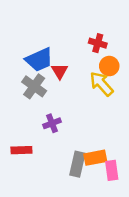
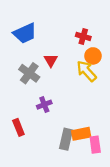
blue trapezoid: (39, 60) -> (25, 33), moved
red rectangle: (21, 150) -> (18, 127), turned 70

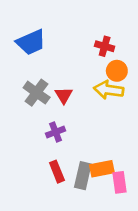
red triangle: (51, 60) -> (64, 95), moved
yellow arrow: (87, 71) -> (109, 90), turned -40
red rectangle: (18, 127) -> (57, 172), moved

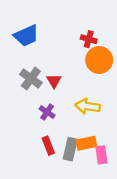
orange circle: (117, 71) -> (99, 60), size x1.5
yellow arrow: (109, 90) -> (88, 106), moved
purple cross: (56, 132) -> (47, 112), turned -35

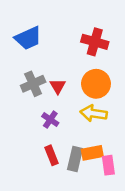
red cross: (89, 39) -> (95, 42), size x1.5
orange circle: (99, 60) -> (96, 84), moved
gray cross: (31, 79) -> (33, 84), turned 30

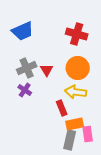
purple cross: (50, 120) -> (25, 90), moved
red rectangle: (52, 155) -> (62, 108), moved
gray rectangle: (75, 159) -> (70, 140), moved

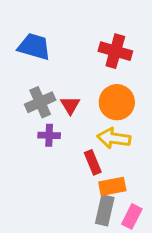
blue trapezoid: (23, 31) -> (34, 47), turned -140
purple cross: (25, 90) -> (49, 135), moved, turned -32
pink rectangle: (88, 134) -> (132, 216), moved, turned 35

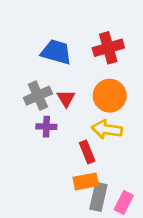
blue trapezoid: (34, 47) -> (56, 52), moved
red cross: (115, 51) -> (108, 48), turned -32
orange rectangle: (112, 186) -> (86, 181), moved

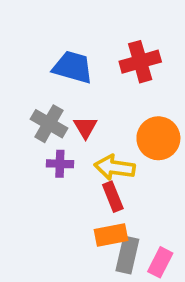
gray cross: (38, 96) -> (49, 124), turned -36
orange circle: (110, 96) -> (158, 138), moved
yellow arrow: (107, 129) -> (115, 167), moved

